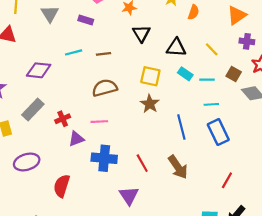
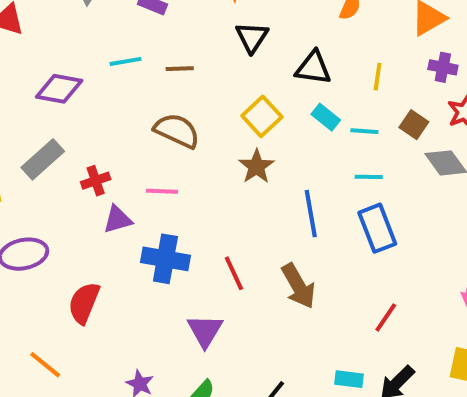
yellow line: (212, 49) -> (378, 77), turned 48
yellow square: (150, 76) -> (262, 116), turned 30
brown semicircle: (105, 88) -> (177, 131), turned 35

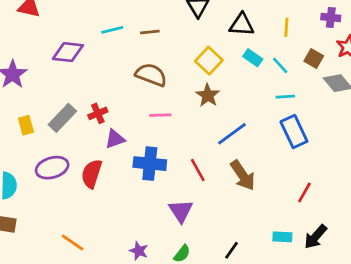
cyan line: (364, 131) -> (280, 65), turned 48
gray rectangle: (43, 159) -> (62, 118), moved
pink line: (162, 191) -> (160, 115), moved
blue line: (311, 214) -> (232, 134), moved, turned 68
red semicircle: (84, 303) -> (92, 174), moved

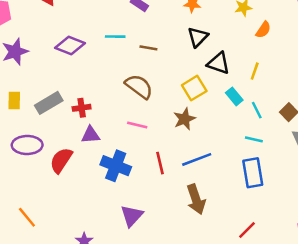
black triangle: (242, 25) -> (218, 63), moved
yellow line: (286, 27) -> (255, 71), moved
red line: (198, 170) -> (160, 163), moved

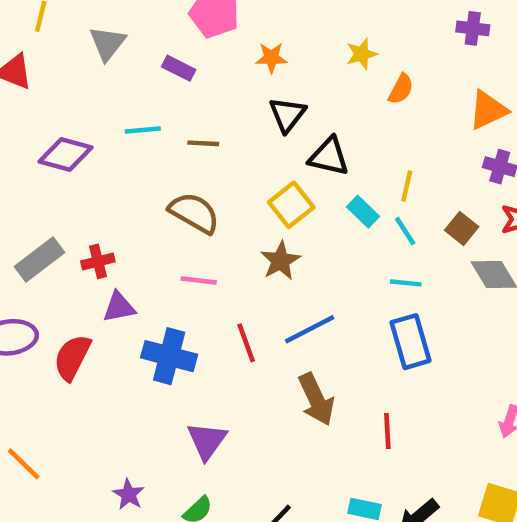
yellow line: (255, 71) -> (407, 186), moved
red line: (247, 230) -> (387, 431), moved, turned -42

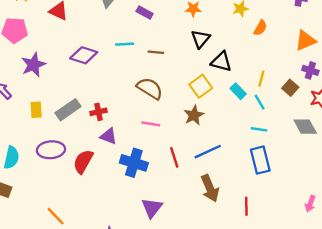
brown square: (462, 228) -> (290, 88), moved
purple triangle: (119, 307) -> (109, 136), turned 30

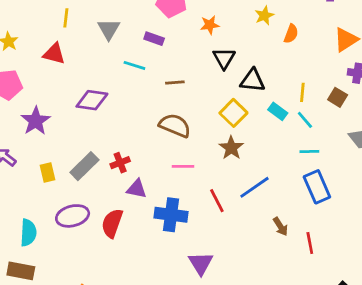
cyan line: (125, 44) -> (134, 65), moved, turned 30
brown arrow: (210, 188) -> (280, 226), moved, size x0.6

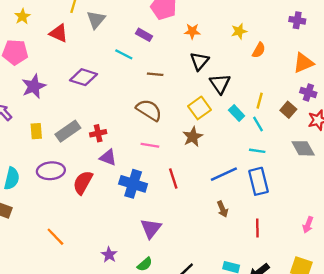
gray triangle: (109, 29) -> (96, 20), moved
black triangle: (253, 81) -> (220, 84), turned 40
blue line: (254, 187) -> (224, 174), moved
red line: (310, 243) -> (257, 228), moved

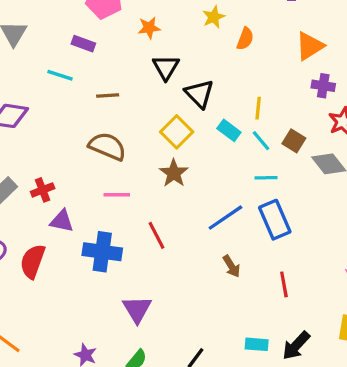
brown square: (288, 110) -> (294, 141), moved

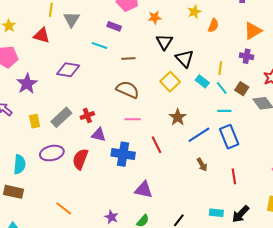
purple cross: (323, 86) -> (247, 56), moved
brown star: (174, 173) -> (178, 117), moved
purple triangle: (137, 309) -> (144, 190), turned -48

